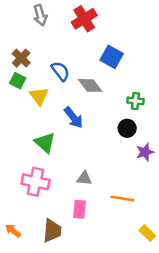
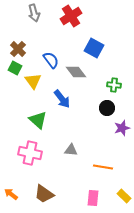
pink rectangle: (80, 209) -> (93, 198), moved
brown trapezoid: (52, 231) -> (44, 194), turned 120

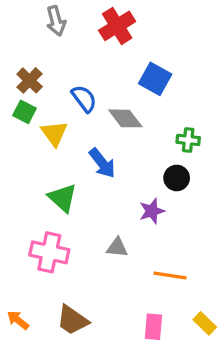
purple star: (122, 128) -> (152, 211), moved

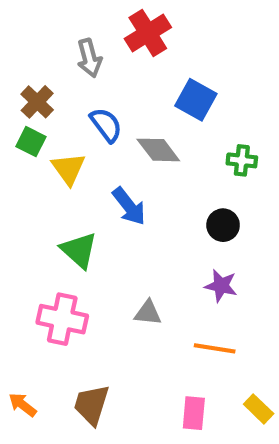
gray arrow: (56, 21) -> (89, 58), moved
green cross: (188, 140) -> (242, 160), moved
purple star: (152, 211) -> (221, 286), moved, turned 30
brown trapezoid: (72, 320) -> (91, 405), turned 72

